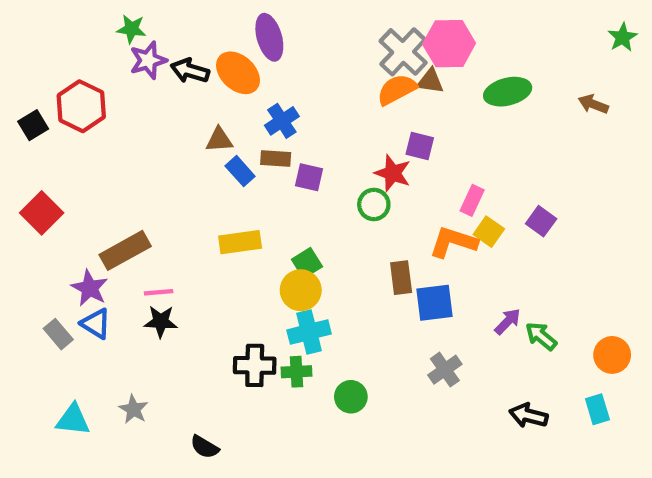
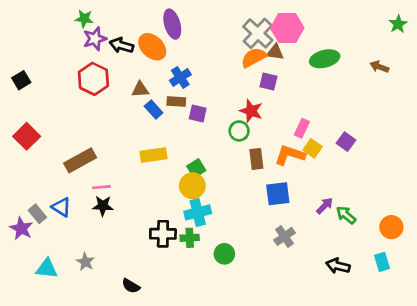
red hexagon: (81, 106) -> (93, 79), moved
purple square: (420, 146) -> (268, 81), moved
brown rectangle: (401, 278) -> (256, 159), moved
purple star: (90, 288) -> (21, 228), moved

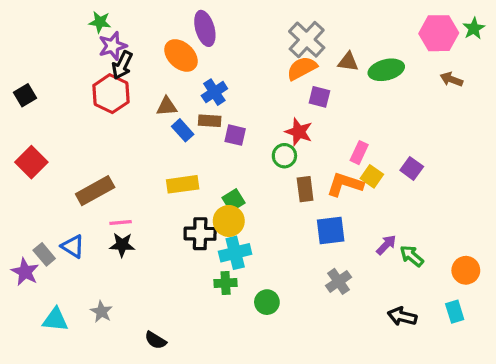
pink hexagon: (287, 28) -> (439, 33), moved
black arrow: (122, 45) -> (122, 65), moved, turned -80
brown triangle: (275, 52) -> (348, 62), moved
black cross: (163, 234) -> (200, 234), moved

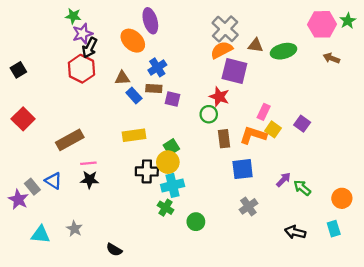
purple square: (319, 97) -> (234, 71), size x1.6
green cross: (226, 283) -> (166, 208), turned 35

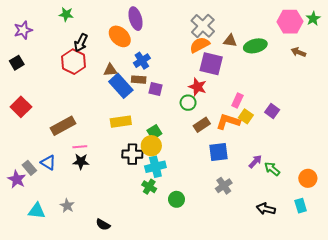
purple star: (83, 34) -> (23, 30), moved
blue rectangle: (134, 96) -> (121, 86), size x1.6
brown rectangle: (224, 139) -> (202, 125), turned 63

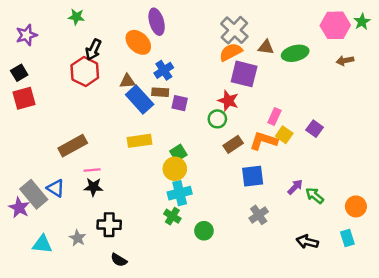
brown arrow: (298, 52) -> (345, 61), turned -32
red square: (21, 107) -> (24, 98), moved, turned 30
black cross: (132, 154) -> (109, 225), moved
gray rectangle: (29, 168) -> (34, 194), size x1.6

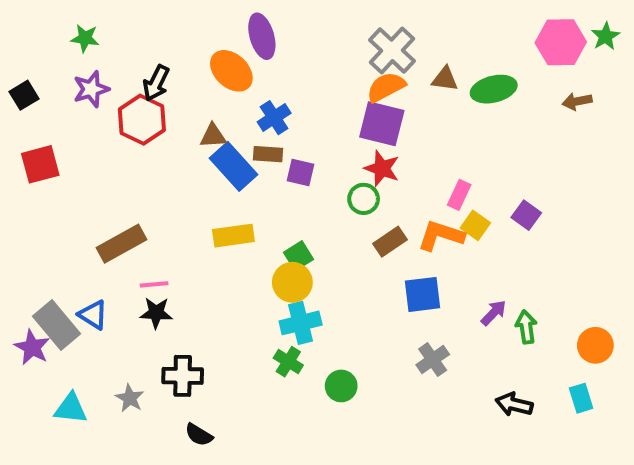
green star: (76, 17) -> (85, 38), moved
purple star: (26, 35) -> (91, 89), moved
black square: (19, 73) -> (24, 95), moved
purple square: (244, 74) -> (382, 124), moved
green arrow: (315, 196) -> (526, 327), turned 42

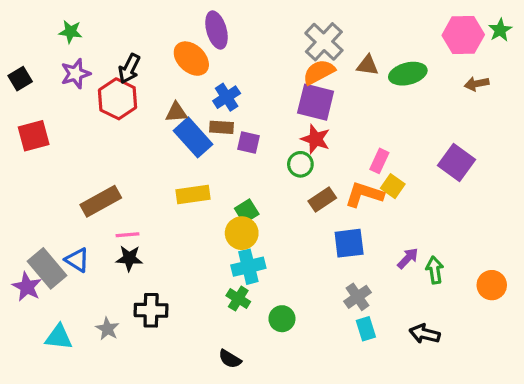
purple square: (526, 215) -> (456, 163), moved, size x1.5
cyan rectangle: (581, 398) -> (366, 329), moved
black semicircle: (199, 435) -> (230, 359), moved

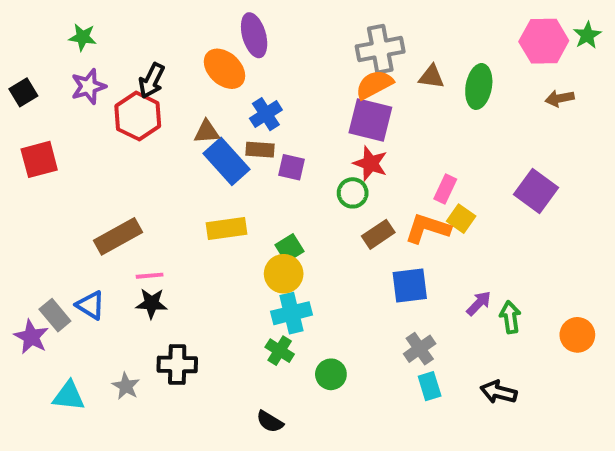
gray cross: (324, 42) -> (380, 49), turned 36
green ellipse: (408, 74) -> (479, 86), turned -66
gray rectangle: (47, 268) -> (55, 315), size x0.7

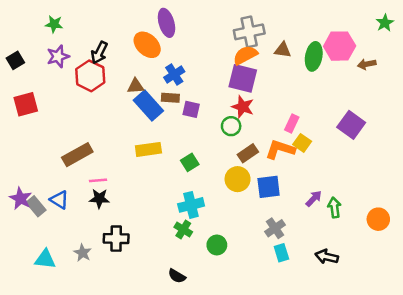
pink hexagon: (544, 41) -> (340, 46), moved
yellow circle: (284, 274) -> (238, 179), moved
purple star: (31, 337) -> (21, 198), moved

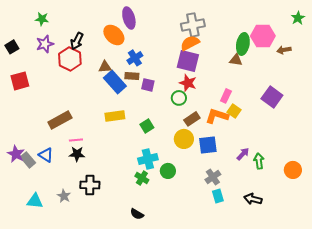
brown triangle: (283, 50) -> (236, 60), moved
green circle: (217, 245) -> (168, 171), moved

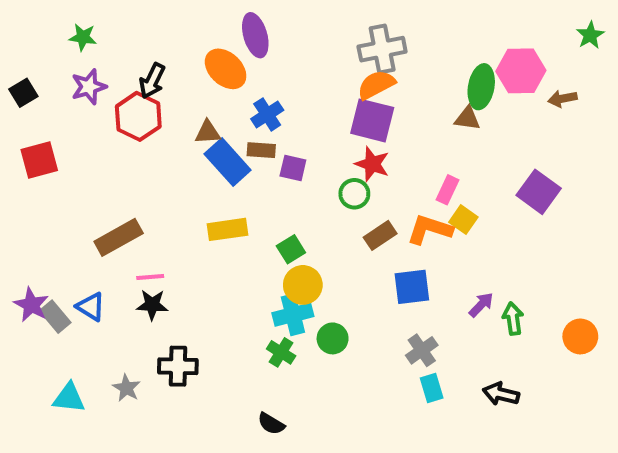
yellow circle: (184, 139) -> (303, 285), moved

